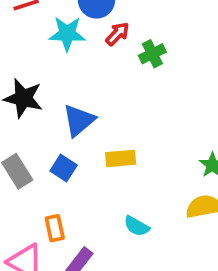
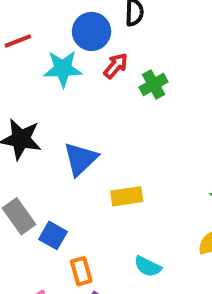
blue square: (64, 168) -> (53, 235), moved
orange rectangle: (55, 228) -> (81, 271), moved

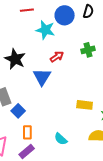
red arrow: (116, 66) -> (57, 57), moved
blue triangle: (80, 159) -> (42, 77), turned -30
yellow rectangle: (127, 196) -> (85, 105), moved

